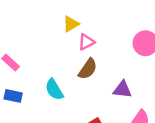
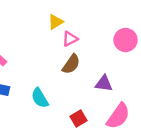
cyan semicircle: (54, 90) -> (40, 98), moved

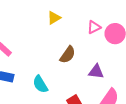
pink triangle: (70, 39) -> (94, 27), moved

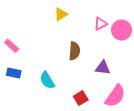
brown semicircle: (68, 55) -> (74, 51), turned -30

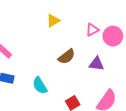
brown semicircle: (74, 51) -> (67, 57), turned 48
purple triangle: (103, 68) -> (96, 64), moved

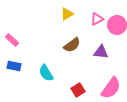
yellow triangle: (53, 21) -> (67, 14), moved

